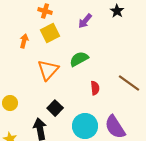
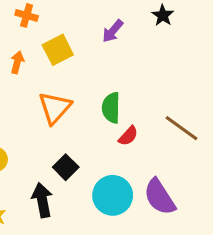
orange cross: (45, 11) -> (27, 15), moved
green semicircle: (79, 59) -> (111, 108), moved, turned -60
red semicircle: (95, 88) -> (128, 136), turned 48

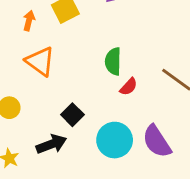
orange triangle: (55, 108) -> (40, 61), moved, turned -36
black arrow: (42, 200) -> (51, 144), turned 80

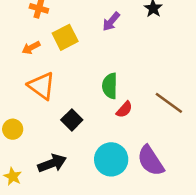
orange arrow: (29, 21) -> (31, 48), turned -132
black square: (72, 115) -> (72, 120), moved

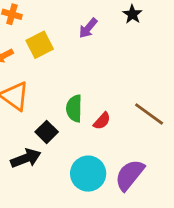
green semicircle: (110, 86) -> (74, 108), moved
purple semicircle: (151, 161) -> (130, 175), turned 72
black arrow: (52, 163) -> (26, 158), moved

